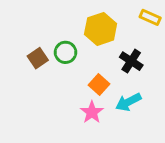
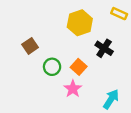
green circle: (65, 52) -> (52, 67), moved
cyan arrow: (128, 102) -> (111, 99), moved, turned 150

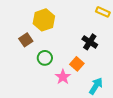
yellow hexagon: (80, 23) -> (44, 20), moved
orange square: (79, 67) -> (77, 64), moved

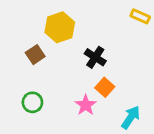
black cross: (90, 42) -> (95, 57), moved
green circle: (45, 58) -> (32, 102), moved

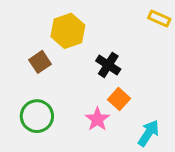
green circle: (32, 102) -> (37, 116), size x1.4

